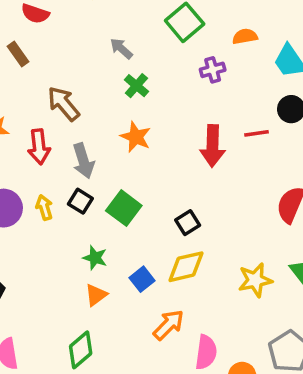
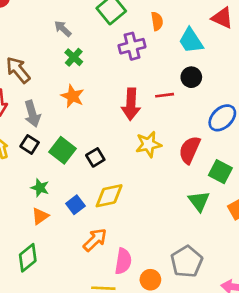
orange semicircle: (245, 36) -> (157, 21), turned 90
purple cross: (213, 70) -> (132, 46), size x1.4
black square: (188, 223) -> (95, 157), moved
yellow star: (255, 280) -> (148, 144), moved

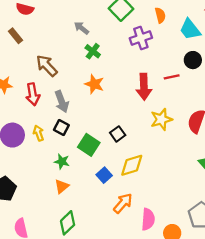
green square: (63, 150) -> (89, 145), moved
green star: (40, 188) -> (62, 161), moved
orange triangle: (40, 216) -> (62, 186), moved

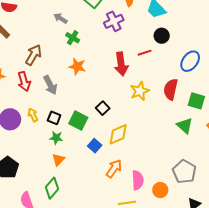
brown arrow: (47, 66) -> (34, 55), turned 80
black square: (61, 128) -> (54, 118), moved
green diamond: (68, 223) -> (52, 188), moved

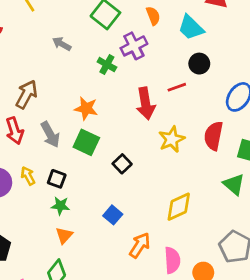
green cross: (73, 38) -> (107, 65), moved
green square: (78, 120) -> (86, 142), moved
yellow diamond: (118, 134) -> (179, 207), moved

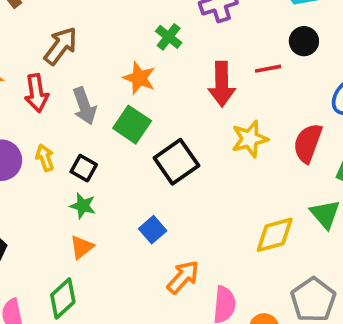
green cross: (107, 65) -> (169, 37), moved
black square: (122, 164) -> (176, 162), size x1.6
yellow diamond: (179, 207) -> (275, 235), moved

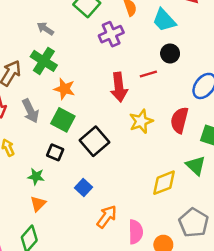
green cross: (169, 37) -> (44, 61), moved, size x1.5
black square: (84, 168) -> (55, 152), moved

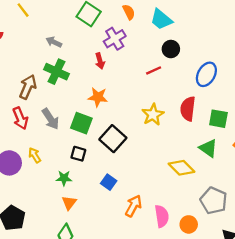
red arrow: (119, 87) -> (100, 61), moved, size x0.6
orange star: (64, 89) -> (98, 97), moved
yellow diamond: (164, 183) -> (181, 168), turned 75

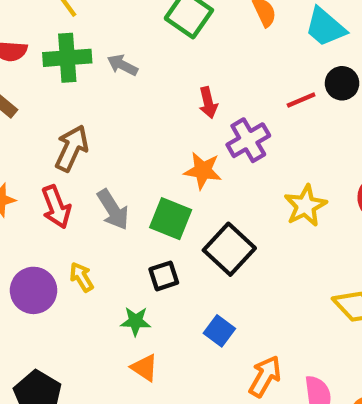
purple cross: (115, 39) -> (248, 140), moved
red line: (154, 70) -> (301, 100), moved
green cross: (57, 72) -> (67, 58), moved, turned -30
black square: (78, 154) -> (164, 276), turned -35
orange triangle: (69, 203) -> (144, 368), turned -35

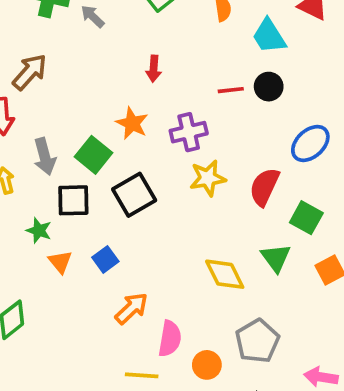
purple cross: (248, 140) -> (189, 132), moved
gray arrow: (113, 210) -> (45, 157), moved
black square: (164, 276) -> (73, 200), size x1.4
orange triangle: (144, 368) -> (60, 262), moved

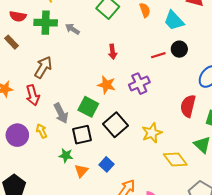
yellow star: (208, 178) -> (152, 133), moved
orange triangle: (60, 262) -> (81, 171), turned 32

